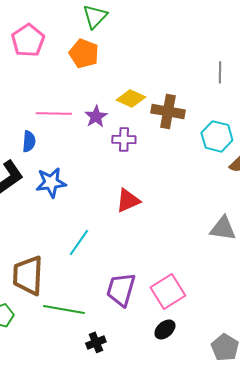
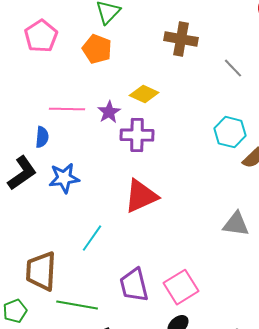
gray line: (220, 72) -> (233, 68), turned -45
brown cross: (168, 111) -> (181, 39), moved
purple cross: (124, 139) -> (137, 135), size x1.4
red triangle: (128, 200) -> (141, 196), size x1.4
purple trapezoid: (121, 289) -> (134, 285), turned -30

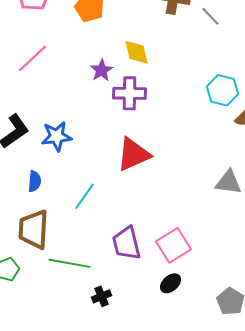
gray line: (233, 68) -> (210, 16), moved
yellow diamond: (144, 94) -> (136, 52), turned 52
pink line: (67, 109) -> (32, 58), moved, turned -44
blue semicircle: (42, 137) -> (34, 181), moved

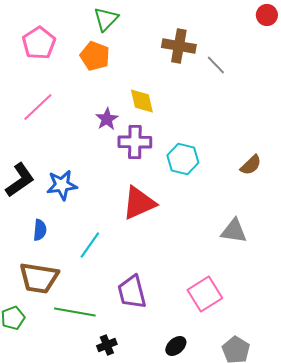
cyan hexagon: (222, 90) -> (183, 159), moved
brown trapezoid: (34, 229) -> (39, 278), turned -84
pink square: (174, 245) -> (205, 294), moved
black ellipse: (170, 283) -> (176, 346), moved

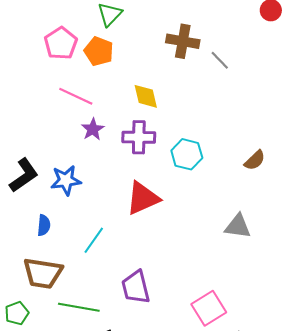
pink pentagon: (39, 43) -> (61, 43), moved
pink line: (38, 107) -> (76, 96), moved, turned 68
purple star: (107, 119) -> (93, 129), moved
pink square: (205, 294) -> (209, 308), moved

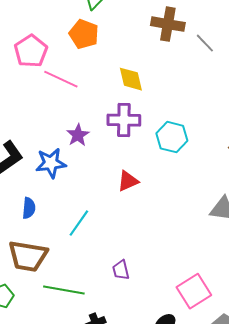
pink pentagon: (61, 43) -> (31, 51), moved
purple star: (93, 129) -> (78, 135), moved
red triangle: (143, 198) -> (128, 181), size x0.6
purple trapezoid: (136, 287) -> (121, 270), size x0.6

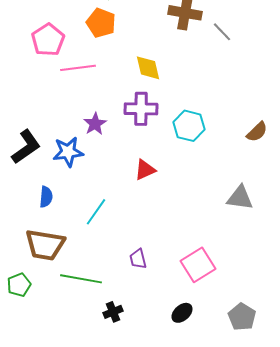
pink line: (61, 79) -> (78, 68), turned -32
pink square: (194, 291) -> (198, 265), moved

